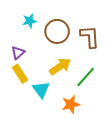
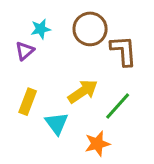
brown circle: (57, 31) -> (90, 29), moved
purple triangle: (18, 53) -> (25, 51), moved
yellow rectangle: (20, 74) -> (28, 102), turned 54

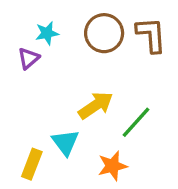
brown L-shape: (123, 51) -> (151, 35), moved
yellow rectangle: (28, 102) -> (32, 164), moved

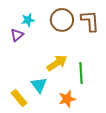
green line: (136, 122) -> (81, 73), turned -45
yellow rectangle: (32, 164) -> (19, 98), turned -60

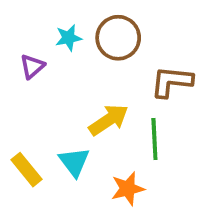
cyan star: (28, 20) -> (68, 38), moved
brown L-shape: (90, 21) -> (172, 82), moved, turned -80
yellow rectangle: (19, 98) -> (26, 170), moved

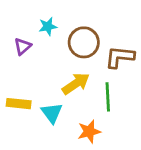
brown circle: (118, 38) -> (84, 42), moved
yellow rectangle: (26, 170) -> (19, 104), moved, turned -45

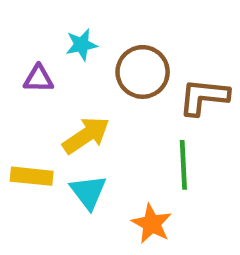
purple triangle: (23, 46) -> (38, 79), turned 42
yellow arrow: (76, 84) -> (86, 135), moved
orange star: (89, 132) -> (152, 224), turned -30

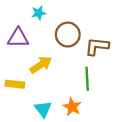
cyan star: (81, 45) -> (39, 13), moved
purple triangle: (38, 79) -> (18, 38), size x1.5
cyan triangle: (88, 192) -> (43, 109), moved

